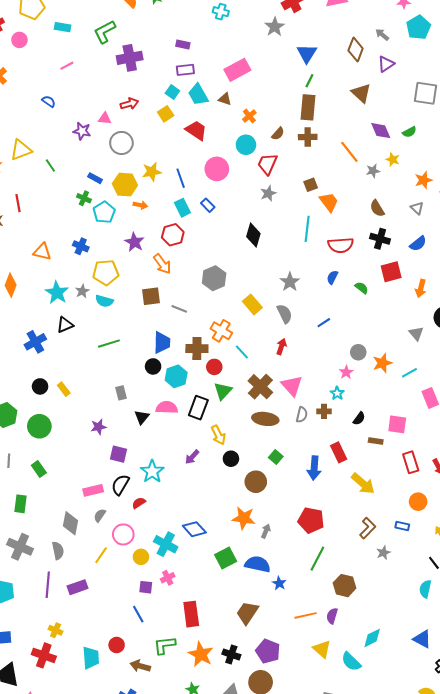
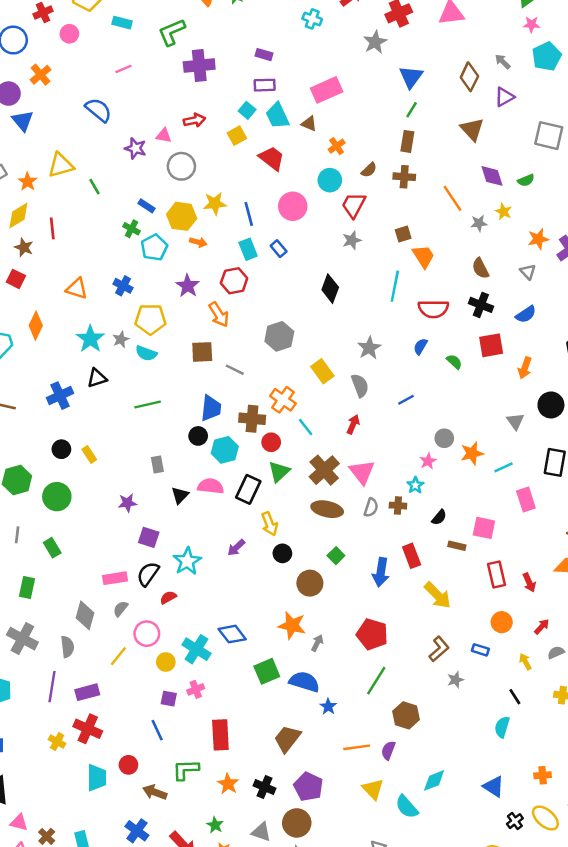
blue semicircle: (49, 101) -> (98, 110), size x1.6
brown rectangle: (308, 107) -> (407, 141), size x0.7
orange star: (201, 654) -> (228, 784), size x0.7
red cross: (44, 655) -> (88, 729), moved

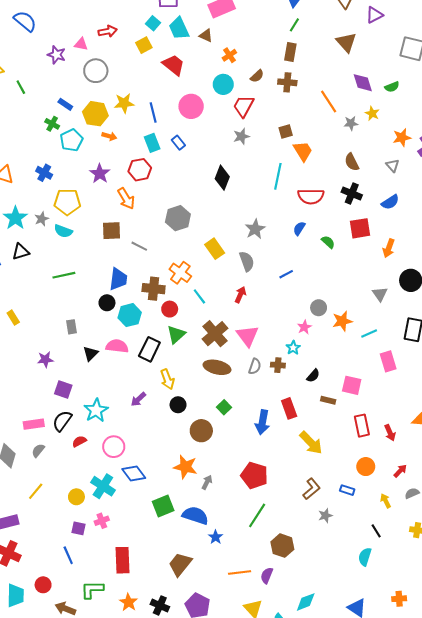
pink circle: (147, 634) -> (114, 447), moved

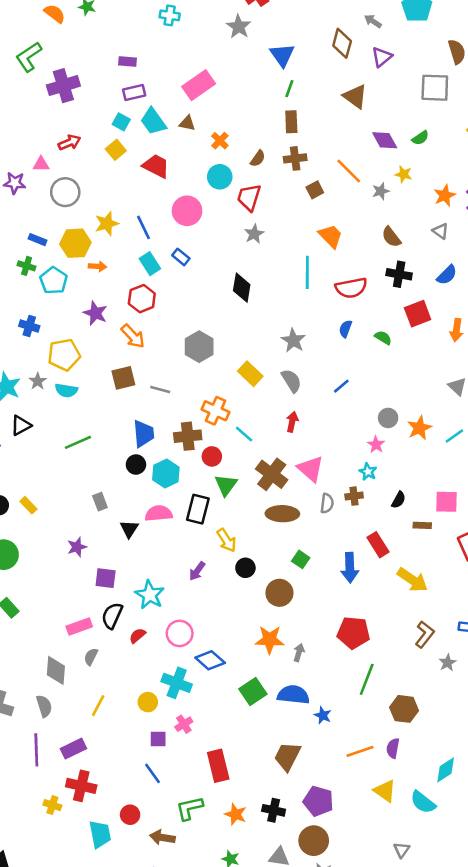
brown square: (286, 132) -> (315, 190), moved

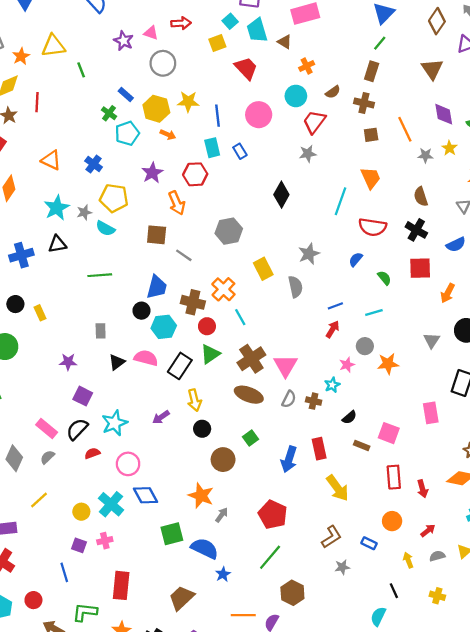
red arrow: (292, 422) -> (333, 329), moved
cyan line: (454, 436) -> (374, 312), moved
pink rectangle: (79, 626) -> (47, 429), turned 40

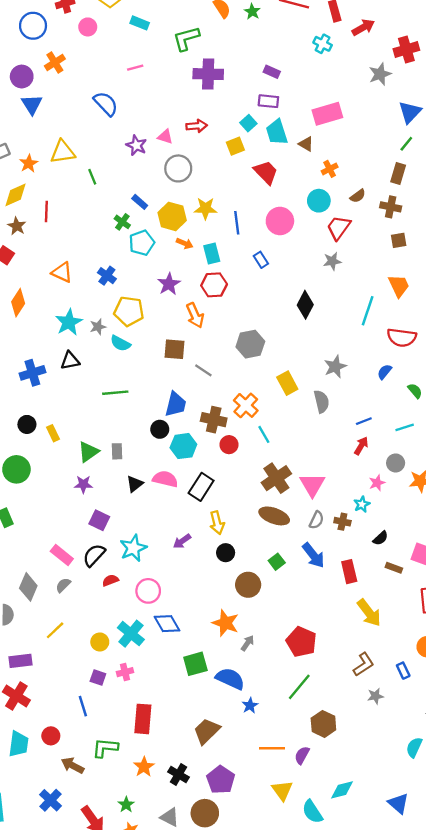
cyan rectangle: (212, 148) -> (212, 254), moved
green triangle: (210, 354) -> (88, 452), moved
blue arrow: (289, 459) -> (313, 555), moved, turned -55
blue rectangle: (369, 543) -> (403, 671), turned 40

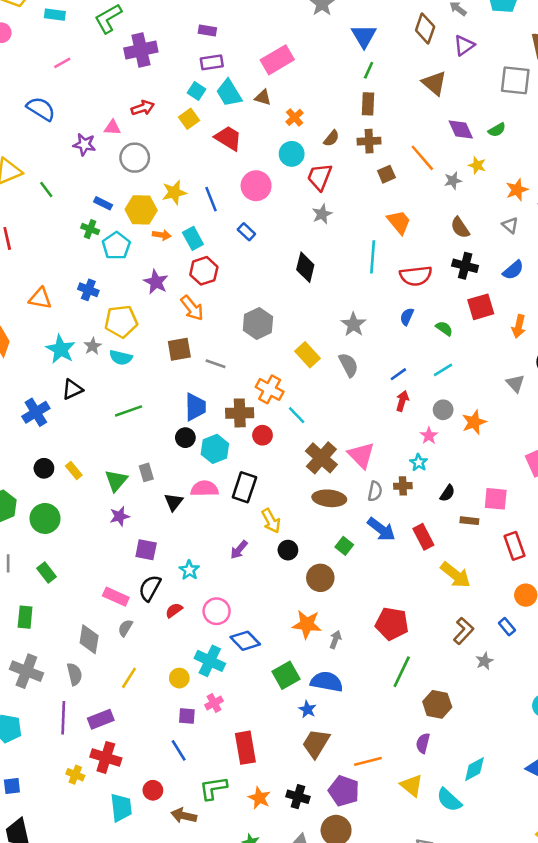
cyan star: (133, 548) -> (189, 570), size x0.7
blue star: (250, 706) -> (307, 709), moved
orange line: (272, 748) -> (368, 761), moved

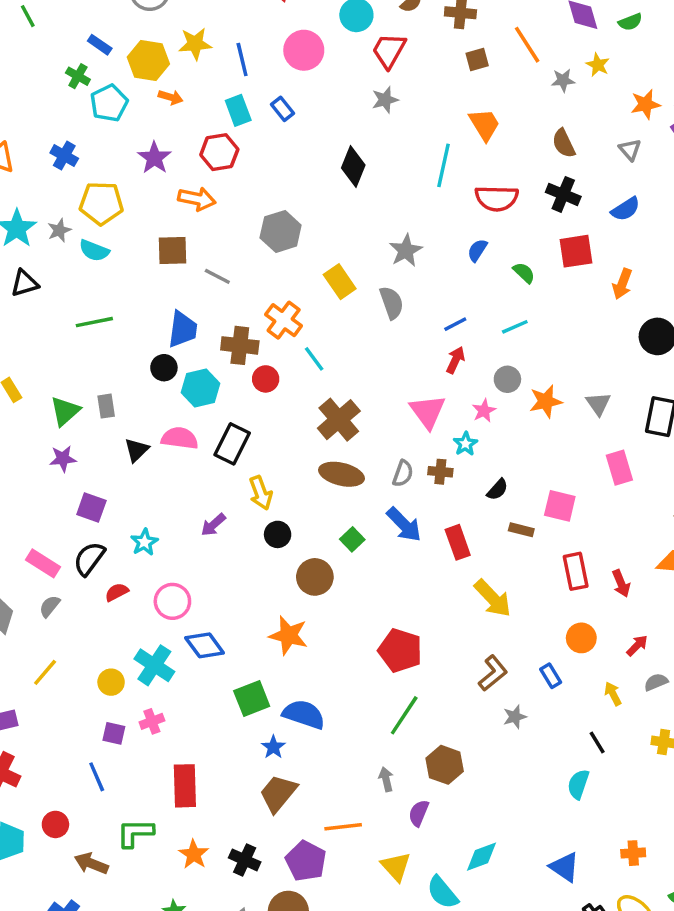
cyan rectangle: (193, 238) -> (238, 110), moved
orange arrow: (192, 308) -> (197, 199), turned -48
gray triangle: (515, 383) -> (598, 404), moved
pink triangle: (361, 455) -> (428, 412), moved
gray arrow: (335, 640) -> (386, 779), moved, turned -42

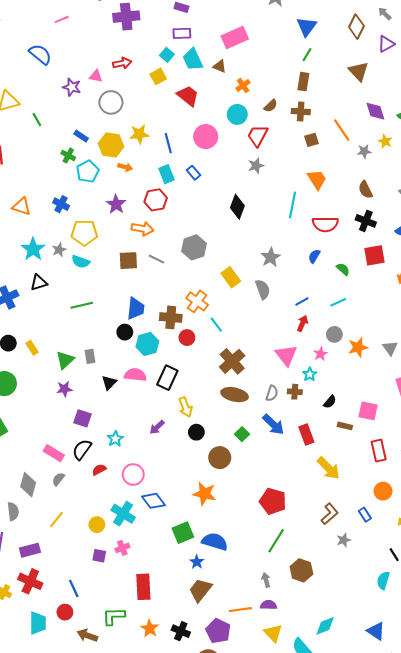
gray line: (217, 276) -> (156, 259), moved
blue line: (97, 777) -> (74, 588), moved
purple semicircle: (419, 813) -> (269, 605), moved, turned 70

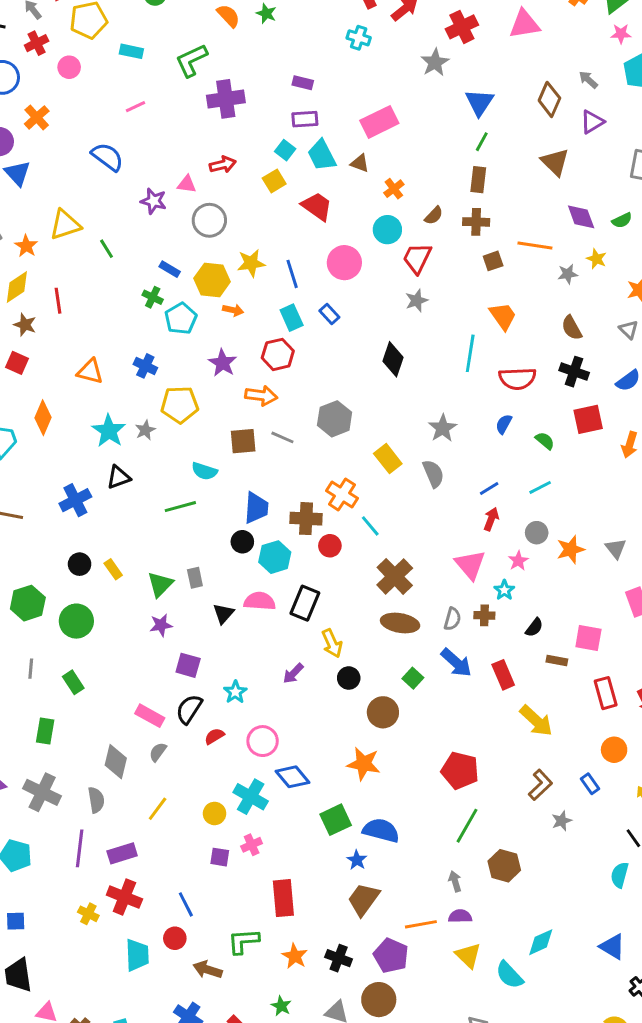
orange line: (342, 130) -> (535, 246), turned -45
cyan semicircle: (81, 262) -> (204, 471), moved

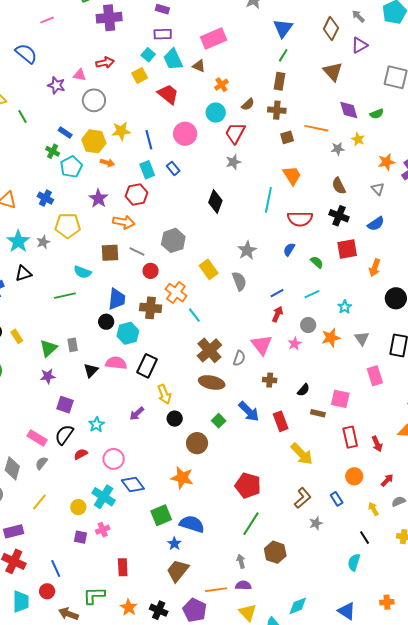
red circle: (330, 546) -> (151, 271), moved
cyan star: (504, 590) -> (345, 307), moved
gray semicircle: (452, 619) -> (239, 358), moved
red rectangle: (283, 898) -> (123, 567), size x0.7

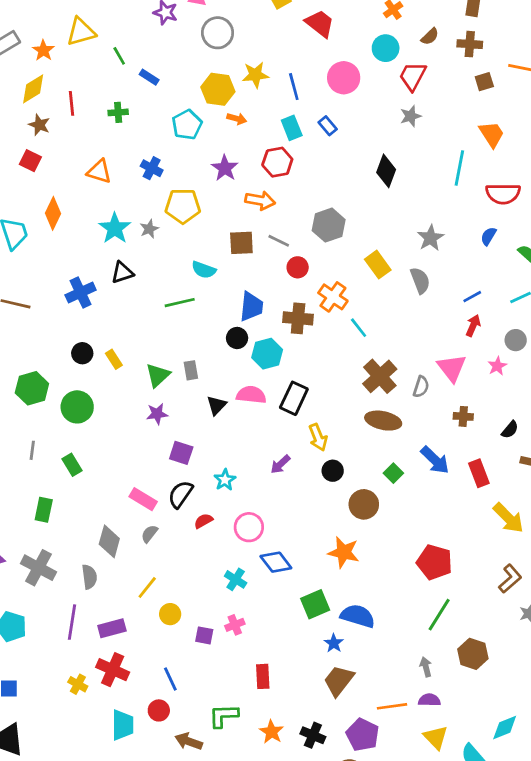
blue rectangle: (65, 133) -> (149, 77), moved
green cross: (53, 151) -> (118, 112), moved, turned -32
cyan cross: (104, 497) -> (236, 579), size x0.7
yellow circle: (78, 507) -> (170, 614), moved

